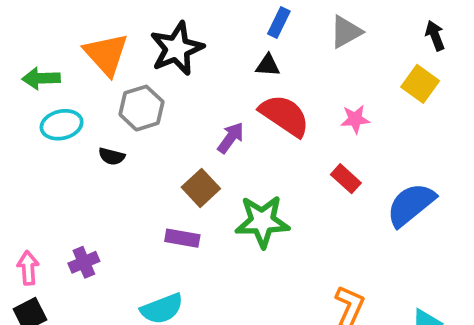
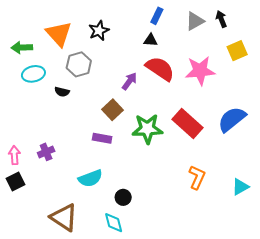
black arrow: (435, 36) -> (221, 19), moved
black star: (177, 49) -> (99, 31), size x0.7
yellow square: (420, 84) -> (237, 51), turned 30
pink star: (355, 119) -> (200, 71), size x1.8
red rectangle: (346, 179) -> (188, 123), moved, size x1.8

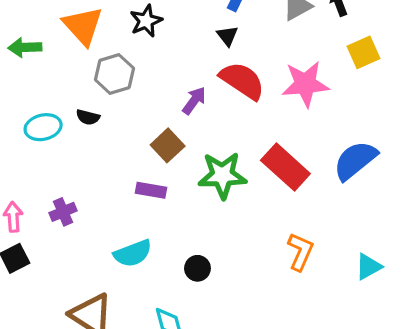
black triangle: (151, 40) -> (227, 36), turned 48
cyan ellipse: (33, 74) -> (43, 127), moved
black circle: (123, 197) -> (197, 268), moved

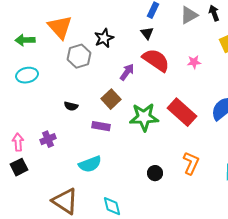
black star: (146, 21) -> (104, 38), moved
pink star: (305, 84) -> (194, 62), size x0.5
black semicircle: (88, 117) -> (71, 106), moved
cyan ellipse: (43, 127) -> (27, 75), moved
black circle: (197, 268) -> (155, 173), moved

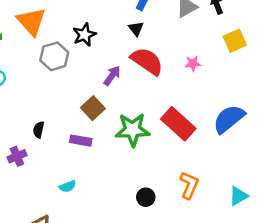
black semicircle: (71, 106) -> (39, 130), moved, turned 88
cyan semicircle: (90, 164) -> (68, 186), size x0.6

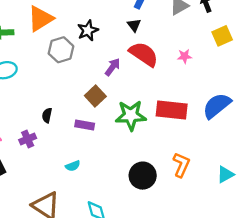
orange triangle: (31, 21) -> (41, 19), turned 40
red rectangle: (178, 124) -> (172, 110), turned -36
black circle: (146, 197) -> (143, 176), size x1.6

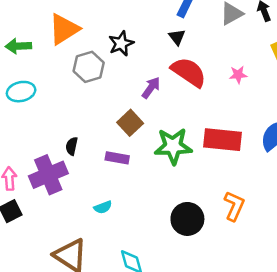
purple cross: (28, 139) -> (48, 175), size x1.8

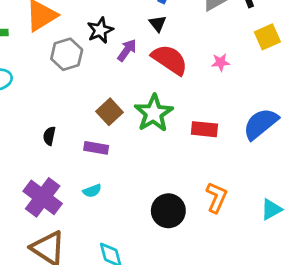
purple arrow: (151, 88) -> (127, 50), moved
red rectangle: (222, 140) -> (204, 129), size x0.7
green star: (173, 146) -> (154, 113), moved, turned -30
purple cross: (48, 175) -> (43, 197), moved, turned -30
cyan semicircle: (103, 207) -> (92, 191), moved

